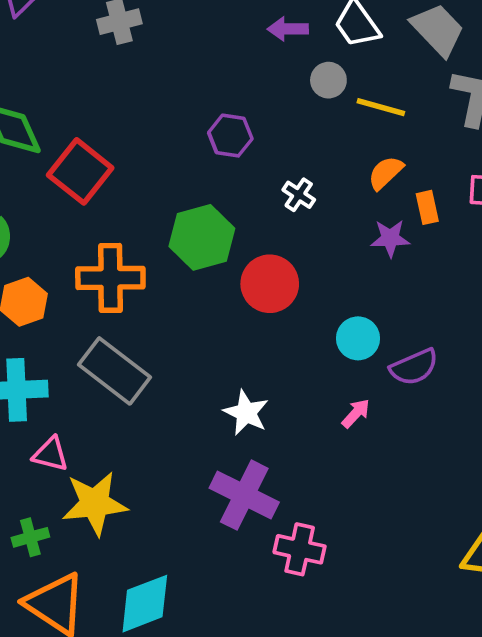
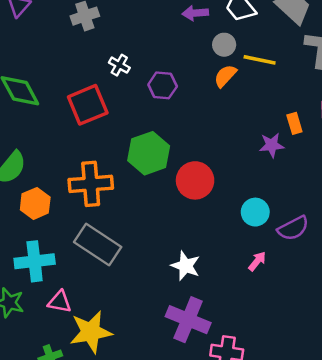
red square: (80, 171) -> (88, 105), moved, turned 33
orange semicircle: (385, 173) -> (225, 76), moved
white cross: (299, 195) -> (119, 65), moved

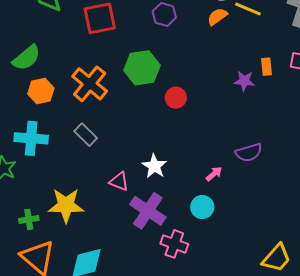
red circle: (195, 180) -> (176, 98), size x0.7
orange cross: (91, 184) -> (90, 84), turned 33
cyan circle: (255, 212) -> (202, 207), moved
gray rectangle: (98, 244) -> (86, 135), size x0.6
pink triangle: (60, 302) -> (119, 181), moved

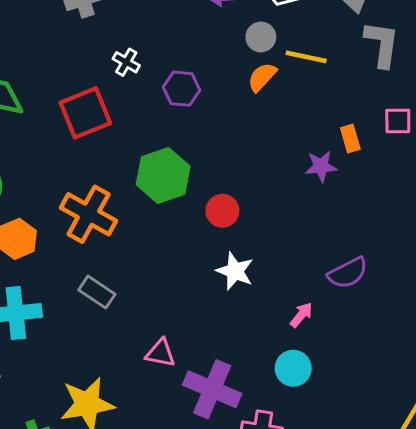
white star: (154, 166) -> (235, 271), moved

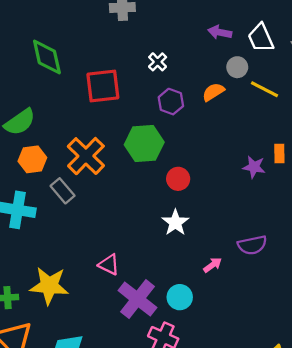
white cross: (126, 62) -> (158, 62), moved
orange semicircle: (262, 77) -> (213, 92), moved
purple hexagon: (182, 89) -> (171, 102), moved
gray rectangle: (97, 292) -> (63, 191), moved
cyan circle: (293, 368) -> (180, 297), moved

